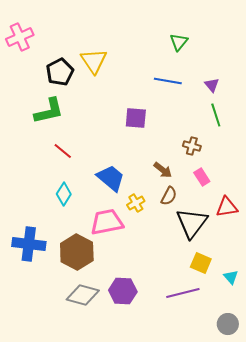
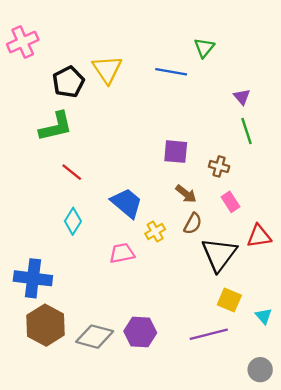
blue line: (168, 81) -> (171, 72), moved
purple square: (136, 118) -> (176, 152), moved
pink trapezoid: (107, 222) -> (122, 253), size x0.7
brown hexagon: (77, 252) -> (46, 325), moved

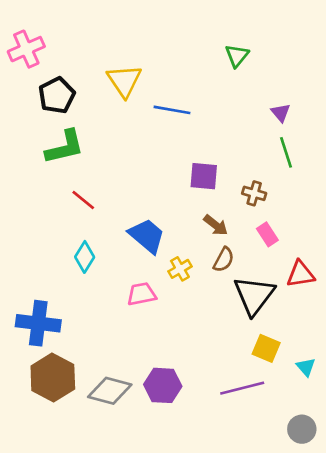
blue line: (171, 72) -> (172, 110), moved
black pentagon: (68, 82) -> (57, 95), moved

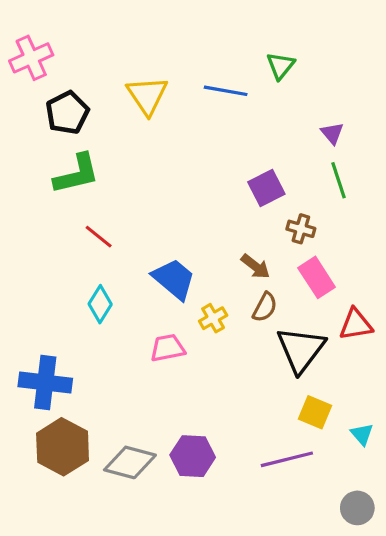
blue line: (172, 110) -> (226, 91), moved
purple square: (204, 176) -> (266, 188), moved, turned -32
pink rectangle: (267, 234) -> (317, 277), size x1.4

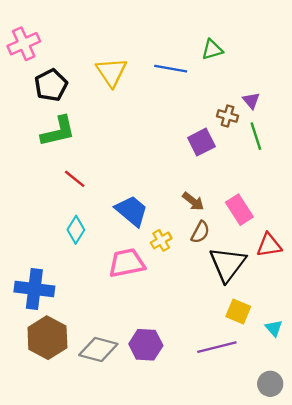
green triangle: (280, 66) -> (212, 50), turned 35
brown cross: (301, 229) -> (228, 116), moved
pink trapezoid: (168, 348) -> (127, 263), size x1.4

